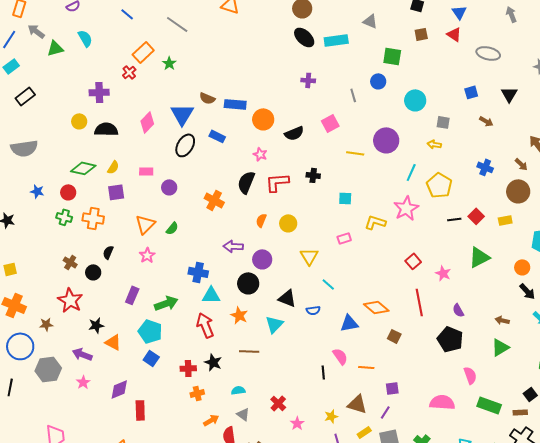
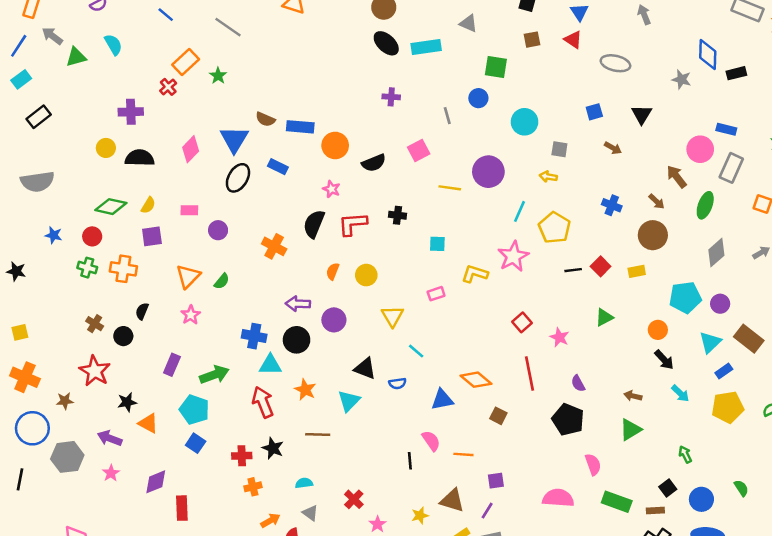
green triangle: (479, 257) -> (604, 317), size x0.7
black circle: (248, 283) -> (297, 340), moved

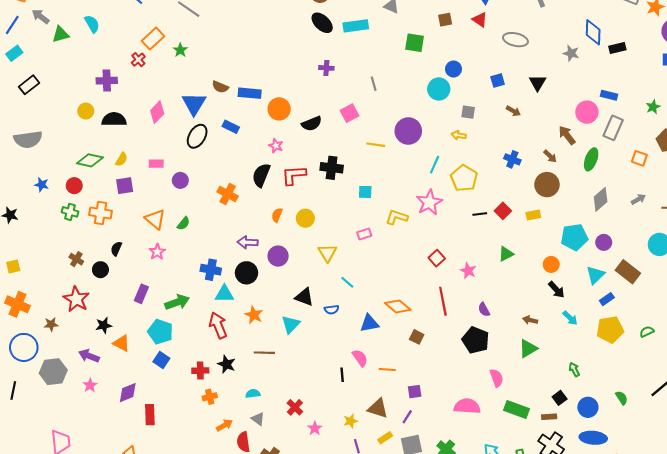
blue circle: (478, 98) -> (453, 69), moved
black cross: (397, 215) -> (332, 168), size x1.5
orange triangle: (188, 276) -> (155, 219), turned -35

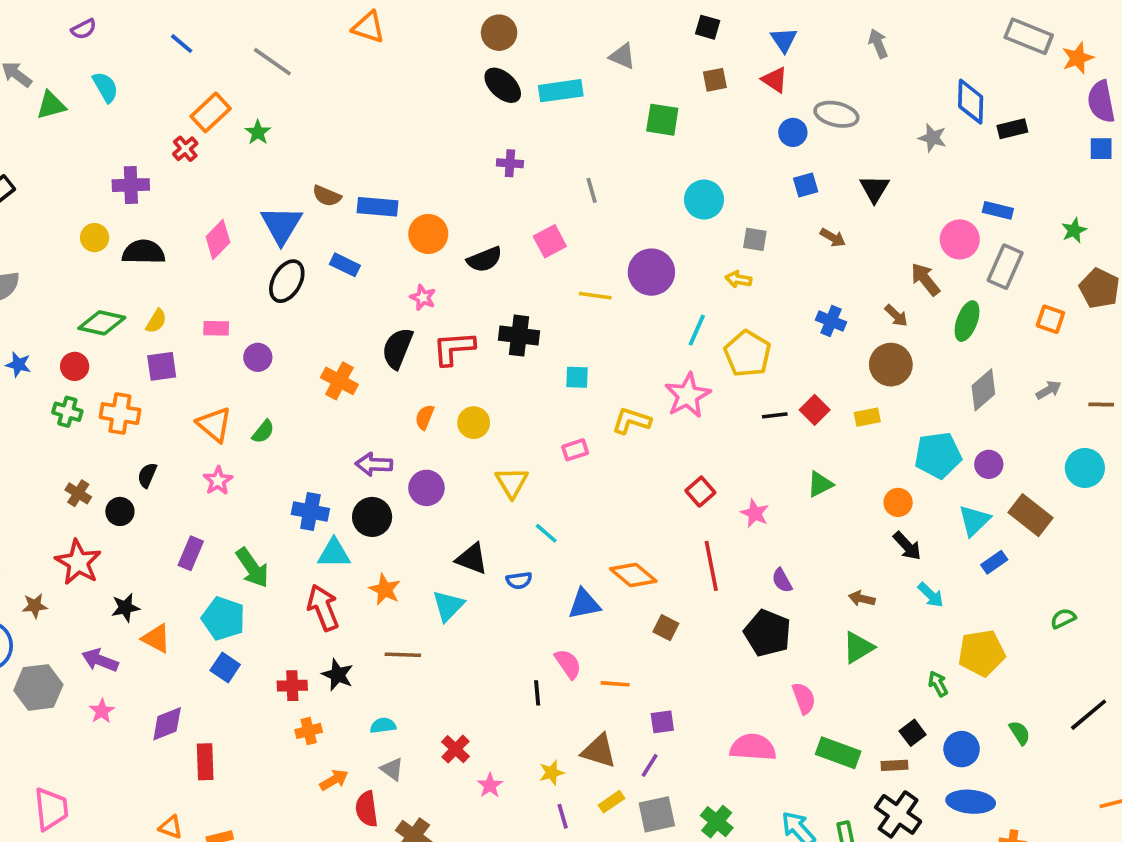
blue circle: (453, 69) -> (793, 132), moved
green arrow: (177, 302) -> (252, 568), turned 75
yellow pentagon: (610, 330) -> (982, 653), moved

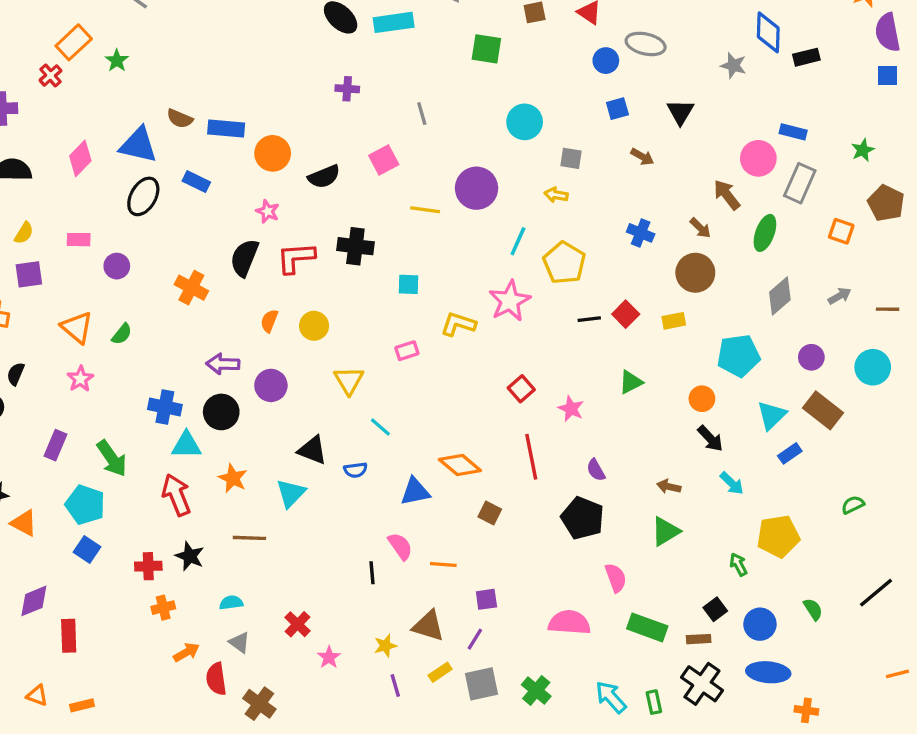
blue triangle: (281, 225) -> (138, 145), turned -48
purple circle: (989, 464) -> (811, 357), moved

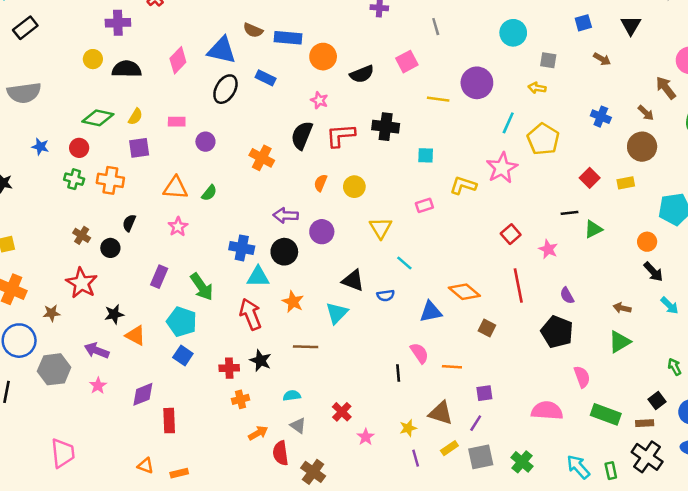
black line: (589, 319) -> (570, 213), moved
orange triangle: (77, 327) -> (175, 188), turned -36

